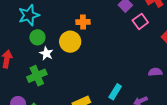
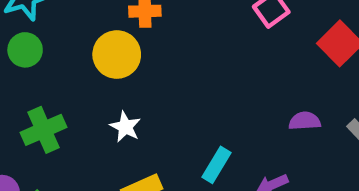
green circle: (37, 37) -> (25, 50), moved
white star: (46, 53) -> (125, 127), moved

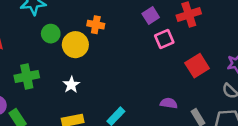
green circle: (25, 50) -> (51, 34), moved

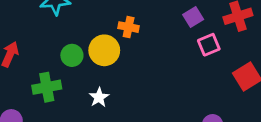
green circle: (51, 34) -> (72, 55), moved

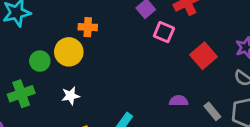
pink square: (209, 45) -> (164, 32), turned -36
white star: (99, 97) -> (71, 96), turned 30

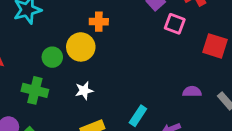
red square: (203, 56) -> (215, 46), turned -30
green cross: (21, 94) -> (35, 90), turned 35

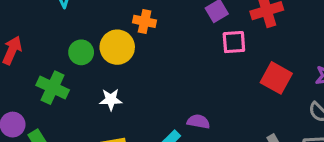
pink square: (175, 24) -> (234, 42), turned -36
purple semicircle: (192, 92) -> (198, 122), moved

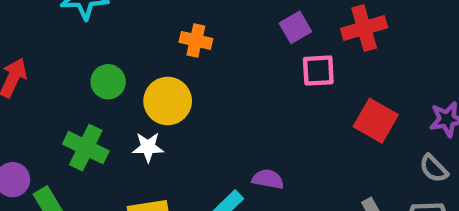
yellow circle: (117, 47) -> (168, 101), moved
green cross: (53, 88) -> (86, 148), moved

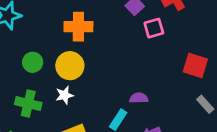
orange cross: (196, 40) -> (78, 27), size x1.5
red square: (376, 121) -> (195, 65), moved

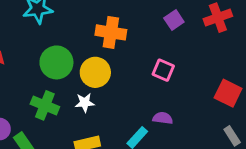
pink square: (154, 28) -> (163, 70), moved, turned 30
green circle: (33, 62) -> (56, 62), size x1.5

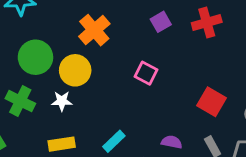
orange cross: (111, 32) -> (94, 30), turned 36
purple semicircle: (163, 118) -> (172, 142), moved

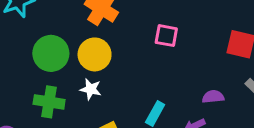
white star: (62, 101) -> (91, 89), turned 30

